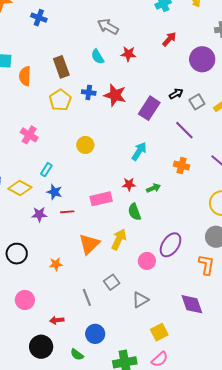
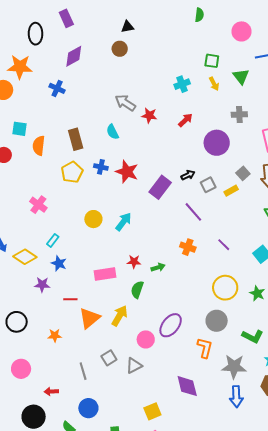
red star: (128, 54) -> (149, 115), moved
cyan arrow: (139, 151) -> (123, 222), moved
red line: (67, 212) -> (70, 299), moved
green semicircle: (134, 212) -> (137, 290), turned 36
gray triangle: (140, 300) -> (134, 366), moved

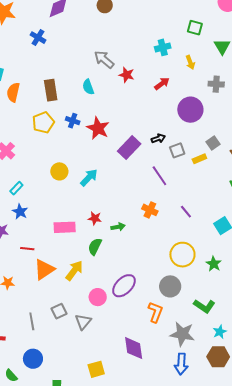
yellow arrow: (214, 84) -> (190, 62), moved
gray triangle: (134, 366) -> (83, 322), turned -30

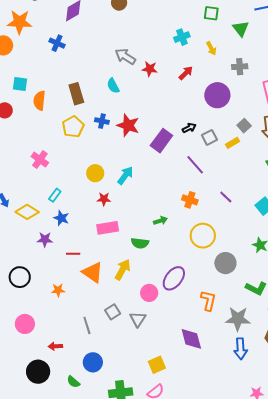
red star: (95, 218) -> (104, 199), moved
green semicircle: (95, 246) -> (140, 243), turned -102
yellow circle: (182, 255) -> (203, 236), moved
orange triangle: (44, 269) -> (93, 272), turned -45
gray circle: (170, 286) -> (225, 263), moved

